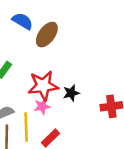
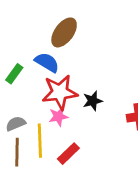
blue semicircle: (23, 21) -> (47, 62), moved

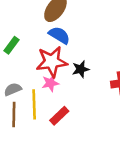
blue semicircle: (47, 62) -> (59, 35), moved

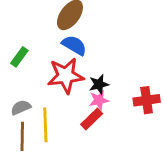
pink star: (50, 83) -> (99, 100), moved
red rectangle: (59, 116) -> (92, 119), moved

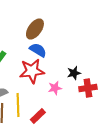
black star: (99, 84) -> (74, 73), moved
red rectangle: (92, 119) -> (38, 116), moved

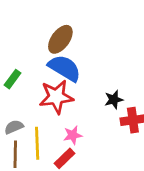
blue semicircle: (38, 50) -> (65, 68), size x1.4
pink star: (55, 88) -> (73, 135), moved

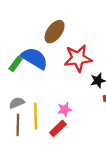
blue semicircle: (65, 68) -> (35, 58), moved
red star: (56, 97) -> (78, 58), moved

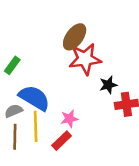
brown ellipse: (55, 32) -> (75, 37), moved
blue semicircle: (35, 58) -> (34, 98), moved

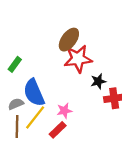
blue semicircle: (34, 98) -> (34, 93), turned -144
yellow line: (36, 126) -> (35, 117), turned 40

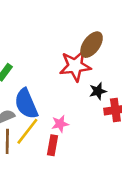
brown ellipse: (69, 40) -> (92, 45), moved
red rectangle: (58, 130) -> (53, 145), turned -36

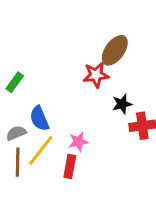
red star: (75, 66) -> (96, 75), size x0.7
blue semicircle: (26, 104) -> (39, 119), size x0.7

